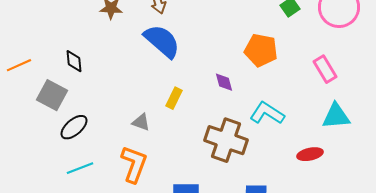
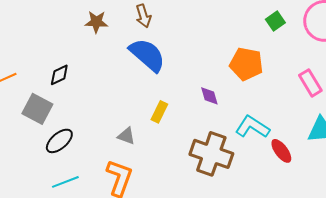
black diamond: (74, 61) -> (59, 75), turned 70
red ellipse: (310, 154) -> (281, 151), moved, turned 65

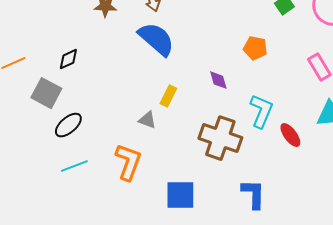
orange pentagon: (246, 64) -> (255, 48), size x0.7
cyan L-shape: (252, 127) -> (261, 111), turned 80
gray triangle: (126, 136) -> (147, 120), moved

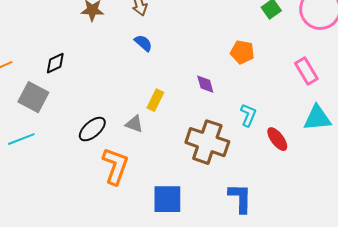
blue semicircle: (156, 39) -> (143, 43), size x0.5
cyan L-shape: (261, 111) -> (248, 115), size x0.7
black ellipse: (68, 125) -> (92, 129), moved
cyan line: (74, 166) -> (21, 139), moved

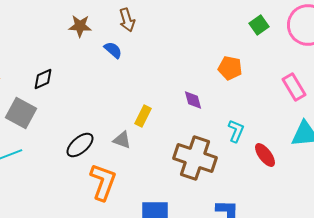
blue semicircle: (143, 43) -> (113, 50), moved

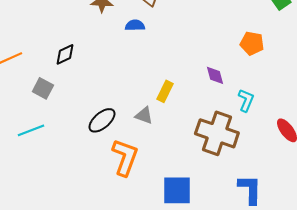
blue semicircle: (113, 50) -> (135, 25), turned -42
gray square: (21, 113) -> (43, 88), size x0.7
cyan L-shape: (236, 131) -> (246, 100), moved

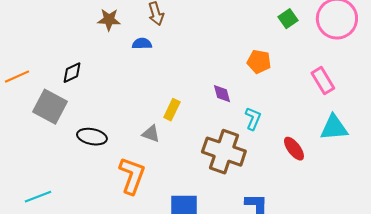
gray square: (43, 88) -> (50, 107), size x1.6
black ellipse: (102, 120) -> (92, 137), moved, turned 52
cyan line: (31, 130) -> (38, 197), moved

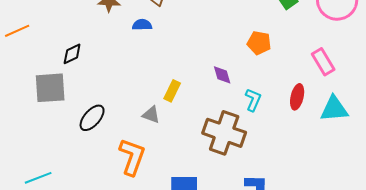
orange line: (17, 77) -> (17, 31), moved
gray square: (50, 107) -> (50, 88), turned -32
black ellipse: (92, 137) -> (92, 118), turned -60
red ellipse: (294, 149) -> (297, 97), moved, turned 50

